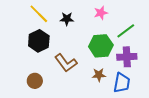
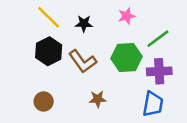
brown L-shape: (66, 63) -> (83, 61), moved
brown star: (99, 75) -> (98, 99), moved

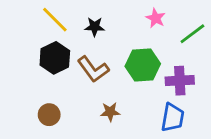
pink star: (127, 16) -> (156, 18), moved, turned -30
green line: (158, 39) -> (192, 34), moved

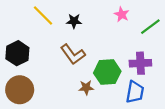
black hexagon: (55, 58) -> (17, 53), moved
green hexagon: (143, 65) -> (107, 72), moved
brown circle: (49, 115) -> (20, 90), moved, size x1.6

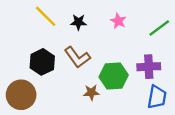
pink star: (122, 14) -> (118, 21), moved
black hexagon: (17, 53) -> (42, 62), moved
blue trapezoid: (135, 92) -> (157, 97), moved

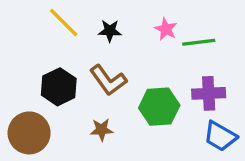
green line: (159, 28) -> (199, 42), moved, turned 30
brown star: (91, 92) -> (102, 130), moved
blue trapezoid: (157, 97) -> (220, 136), turned 110

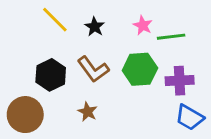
black star: (110, 31) -> (95, 27), turned 30
green hexagon: (159, 107) -> (140, 69), moved
brown star: (102, 130) -> (87, 112), turned 30

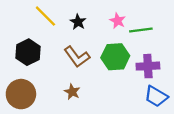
black hexagon: (51, 75) -> (28, 52), moved

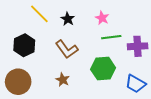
green line: (141, 30) -> (111, 37), moved
green hexagon: (115, 57) -> (103, 69), moved
purple cross: (148, 66) -> (138, 46), moved

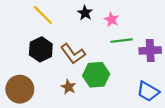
black star: (68, 19) -> (85, 13), moved
black hexagon: (24, 45) -> (41, 49), moved
green hexagon: (103, 69) -> (96, 75), moved

